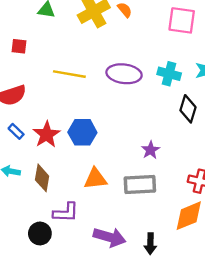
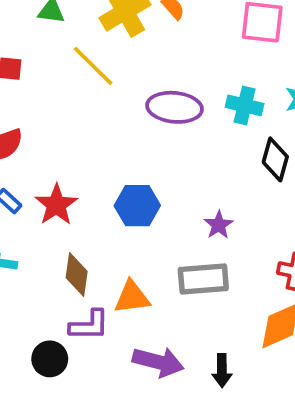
yellow line: (69, 74) -> (93, 66), moved, turned 36
blue hexagon: (82, 132) -> (137, 206), moved
brown diamond: (42, 178) -> (77, 275), moved
orange triangle: (95, 179) -> (132, 297), moved

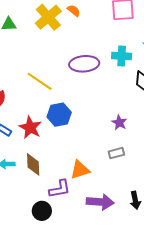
yellow line: (93, 66) -> (40, 81), moved
blue hexagon: (137, 206) -> (59, 115), moved
brown diamond: (77, 275) -> (33, 164), moved
gray rectangle: (203, 279) -> (116, 153), size x0.6

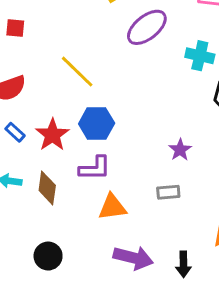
purple ellipse: (84, 64) -> (147, 27), moved, turned -44
purple L-shape: (60, 189) -> (95, 168), moved

